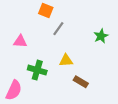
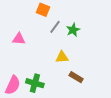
green star: (101, 36) -> (73, 30), moved
green cross: (37, 70) -> (35, 83), moved

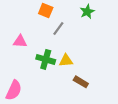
green star: (73, 30) -> (87, 12), moved
green cross: (35, 83) -> (46, 59), moved

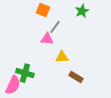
pink triangle: (20, 41) -> (47, 39), moved
green cross: (46, 59) -> (25, 73), moved

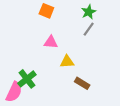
gray line: (55, 27) -> (89, 29), moved
green cross: (25, 73) -> (27, 79), turned 36

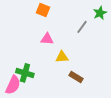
green star: (89, 12) -> (100, 13), moved
green cross: (27, 79) -> (25, 73), turned -36

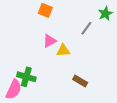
pink triangle: (47, 39) -> (50, 41), turned -32
yellow triangle: (62, 57) -> (63, 50), moved

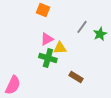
green star: (105, 14) -> (100, 34), moved
green cross: (26, 77) -> (48, 58), moved

